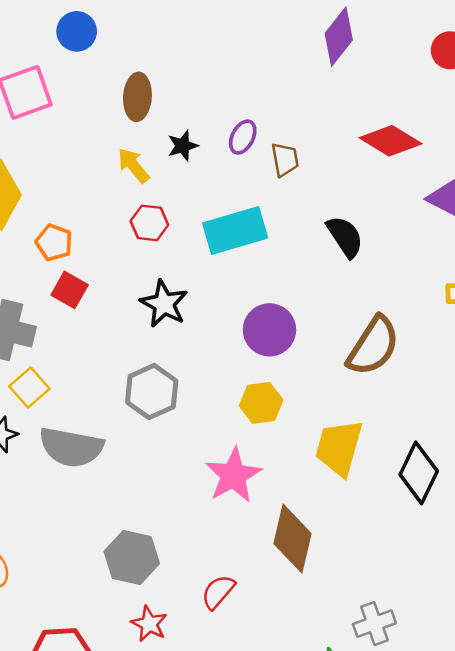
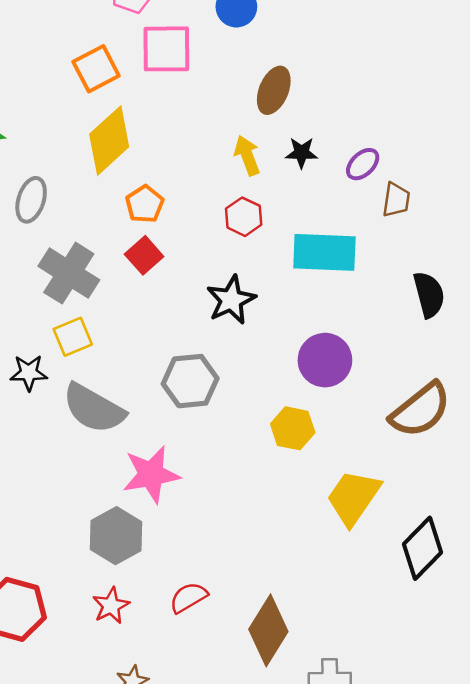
pink star: (233, 475) -> (151, 474), moved
brown diamond: (293, 539) -> (268, 630), moved

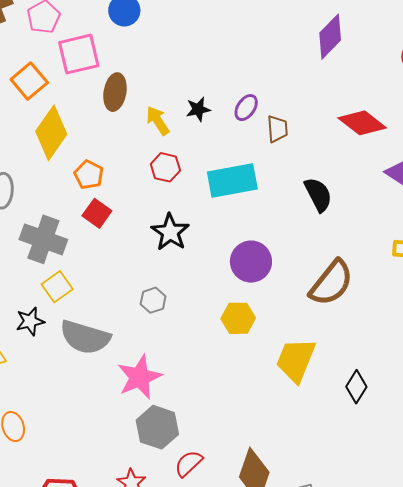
brown ellipse: (274, 90) -> (115, 92), moved
gray hexagon: (190, 381) -> (153, 300), size x0.6
gray hexagon: (116, 536) -> (157, 427), moved
black diamond: (422, 548) -> (356, 387), size x0.7

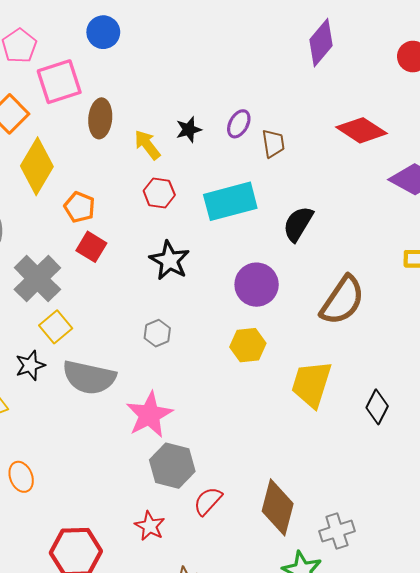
black semicircle: (318, 195) -> (298, 224), moved, turned -117
gray cross: (43, 239) -> (37, 279), turned 30

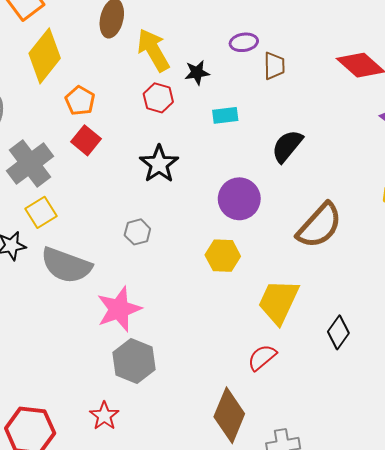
purple ellipse: (239, 124) -> (244, 42), turned 44
black star: (189, 130) -> (197, 73), moved
yellow arrow: (147, 145) -> (153, 50), size x1.4
cyan rectangle: (230, 201) -> (225, 115), size x0.5
red semicircle: (208, 501) -> (262, 357), moved

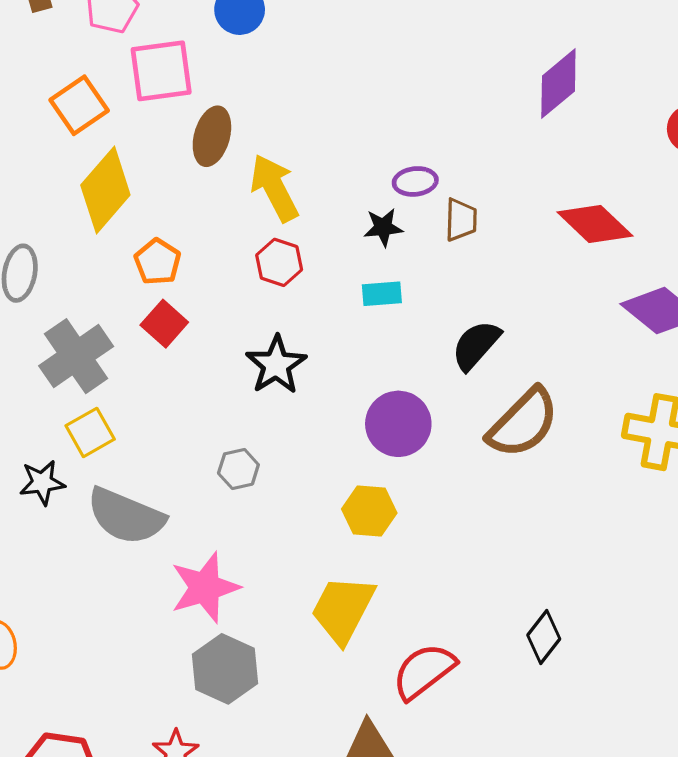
black star: (197, 73) -> (383, 227), moved
brown semicircle: (319, 226) -> (523, 423), moved
yellow trapezoid: (278, 302) -> (343, 609), moved
red semicircle: (262, 357) -> (424, 671), size x1.4

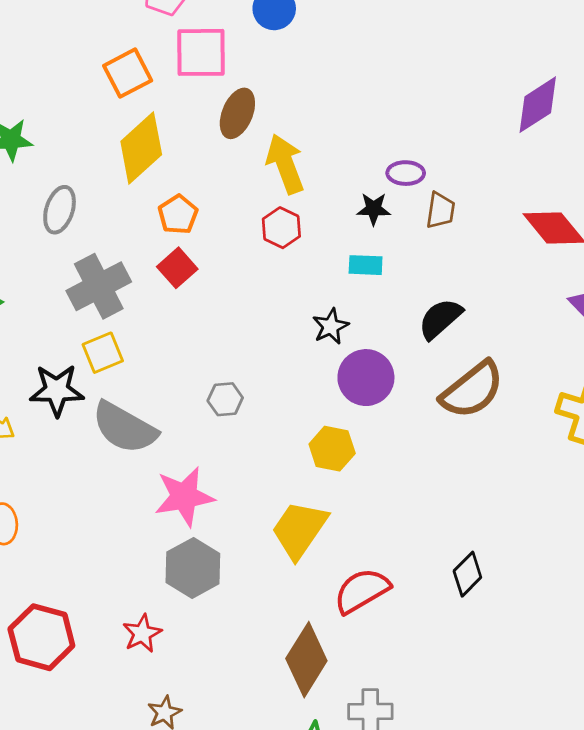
black star: (276, 365) -> (331, 326), moved, size x0.7
black star: (42, 482) -> (57, 390), size x1.4

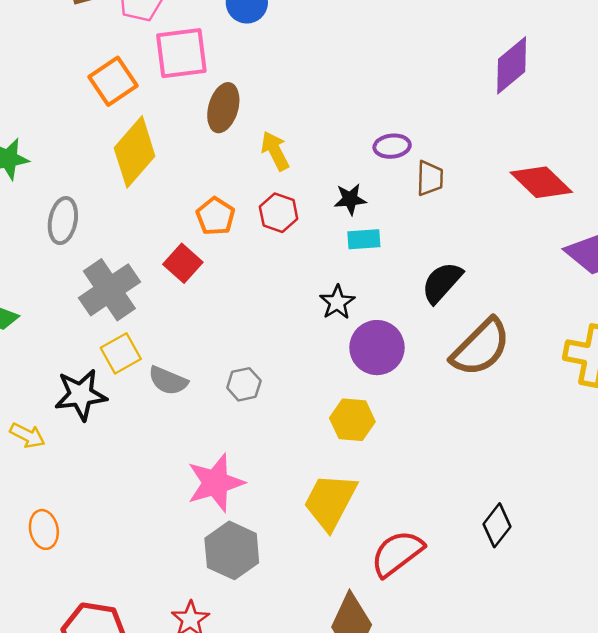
yellow arrow: (285, 164) -> (275, 151), size x0.7
black star: (374, 209) -> (350, 199), moved
orange pentagon: (178, 214) -> (215, 216), moved
gray semicircle: (124, 428) -> (168, 381), moved, size x0.6

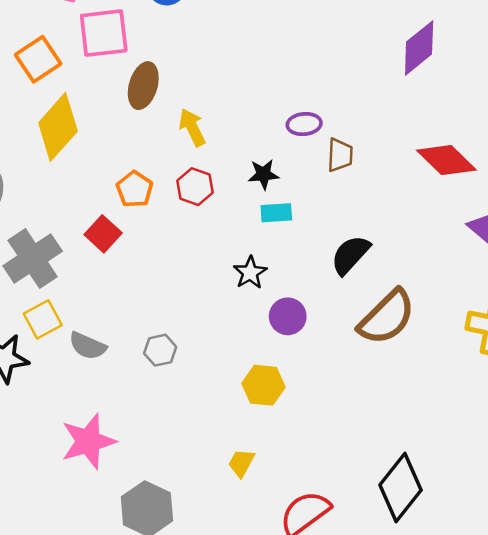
purple circle: (377, 348) -> (288, 316), size x0.7
pink star: (215, 483) -> (88, 441), moved
yellow trapezoid: (330, 501) -> (241, 463), size x0.5
black diamond: (497, 525) -> (401, 487), size x1.6

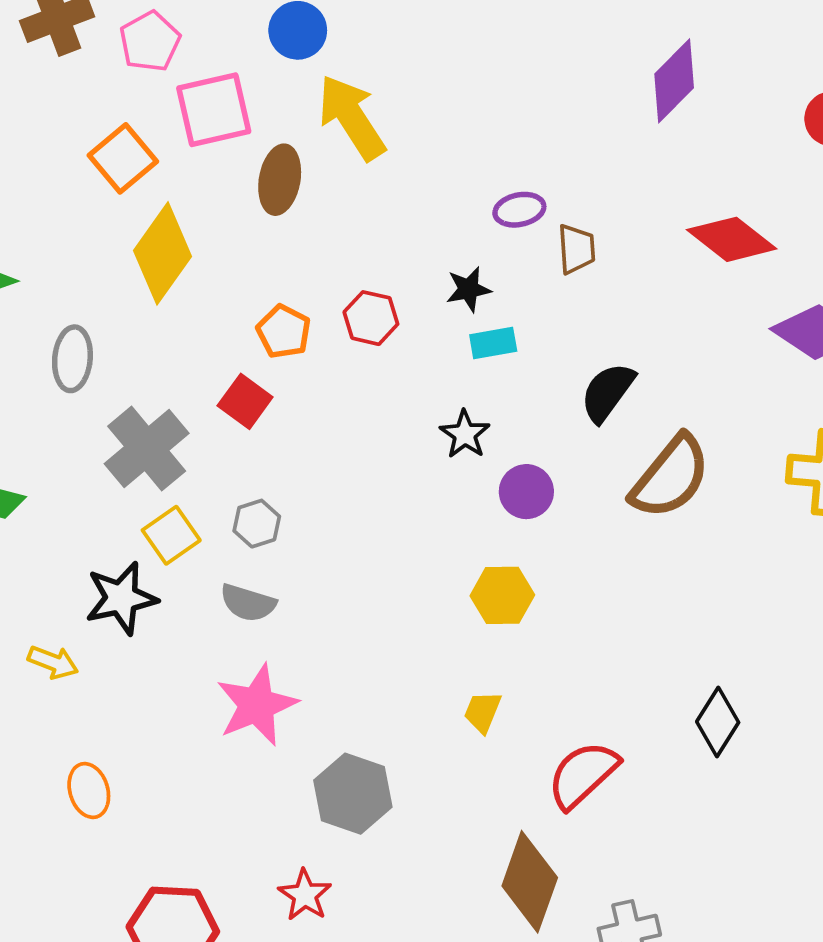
yellow arrow: (192, 127) -> (352, 117), moved, size x1.6
gray semicircle: (88, 346) -> (248, 603), moved
gray hexagon: (160, 350) -> (257, 524), moved
black diamond: (401, 487) -> (718, 722), size x0.7

